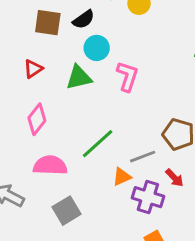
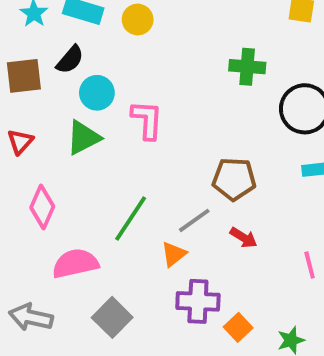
purple cross: (148, 197) -> (198, 301), moved

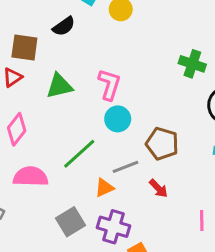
brown square: (24, 76) -> (24, 48), moved
cyan circle: (97, 93) -> (118, 119), moved
gray square: (112, 317) -> (70, 222), moved

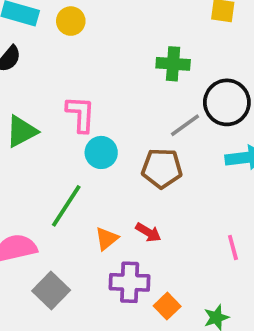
gray line: (126, 167) -> (185, 125), moved
red arrow: (158, 188) -> (148, 232), moved
gray square: (70, 222) -> (51, 291), moved

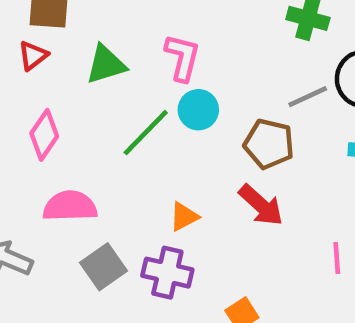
green line: (66, 206) -> (146, 133), moved
red arrow: (148, 232) -> (261, 205), moved, size x1.5
purple cross: (130, 282) -> (167, 273), moved

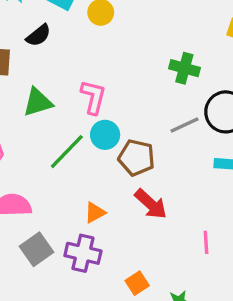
brown pentagon: (269, 144) -> (136, 158), moved

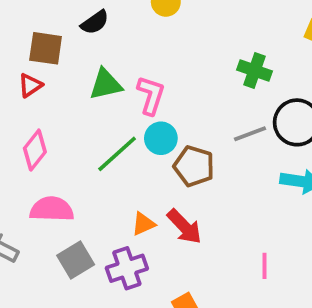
green triangle: (38, 102) -> (106, 84), moved
red arrow: (151, 204) -> (184, 227), moved
purple cross: (83, 253) -> (127, 268), turned -36

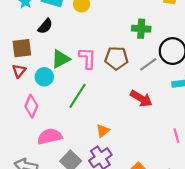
cyan circle: (161, 138) -> (44, 77), moved
brown pentagon: (194, 166) -> (116, 58), moved
red arrow: (184, 227) -> (141, 99), moved

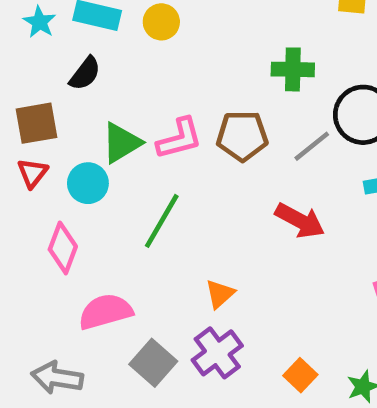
pink L-shape: (87, 58) -> (179, 139), turned 75

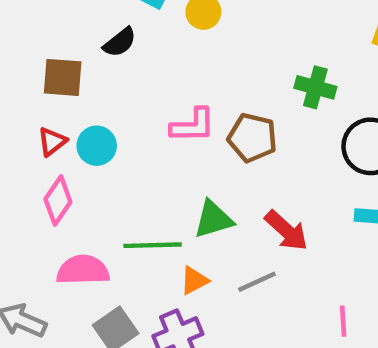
green triangle: (122, 143) -> (213, 219), moved
gray line: (312, 146) -> (257, 282), moved
red triangle: (32, 173) -> (52, 142), moved
green line: (162, 221) -> (153, 245), moved, turned 44

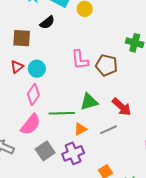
pink L-shape: (193, 125) -> (80, 60), turned 85
pink diamond: (58, 200) -> (33, 94), moved
pink semicircle: (83, 270) -> (31, 124), turned 130

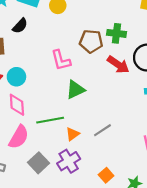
brown pentagon: (106, 65) -> (91, 41), moved
pink diamond: (33, 94) -> (17, 105), turned -30
green triangle: (89, 102) -> (75, 90), moved
red arrow: (122, 107) -> (118, 65), moved

